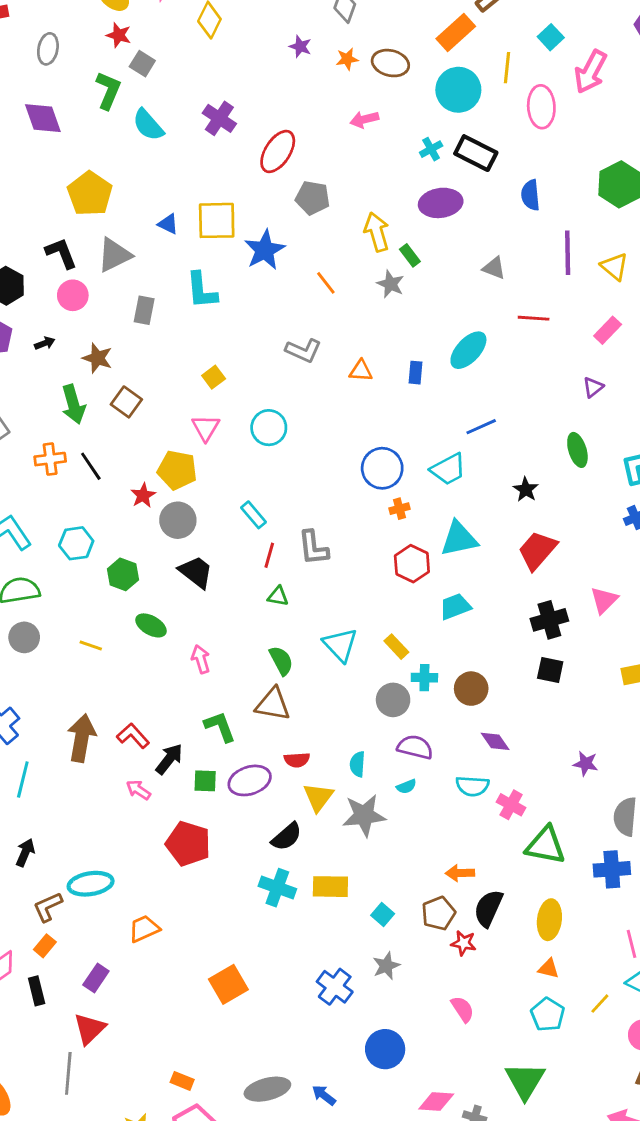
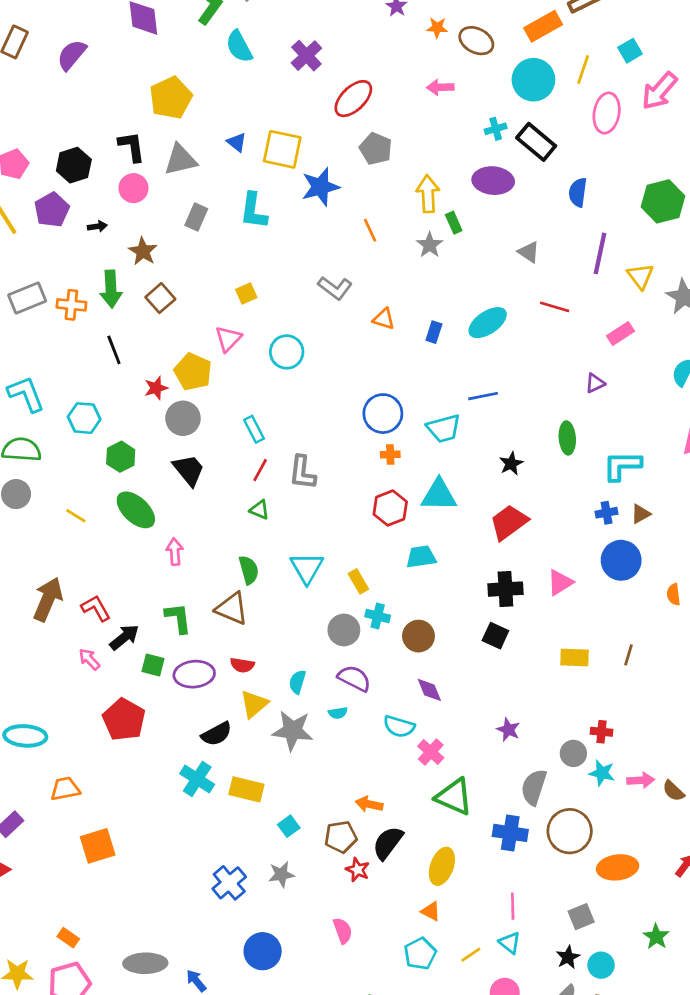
orange cross: (50, 459) -> (71, 305), moved
green ellipse: (151, 625) -> (136, 510), size x1.4
orange square: (228, 984) -> (98, 846), moved

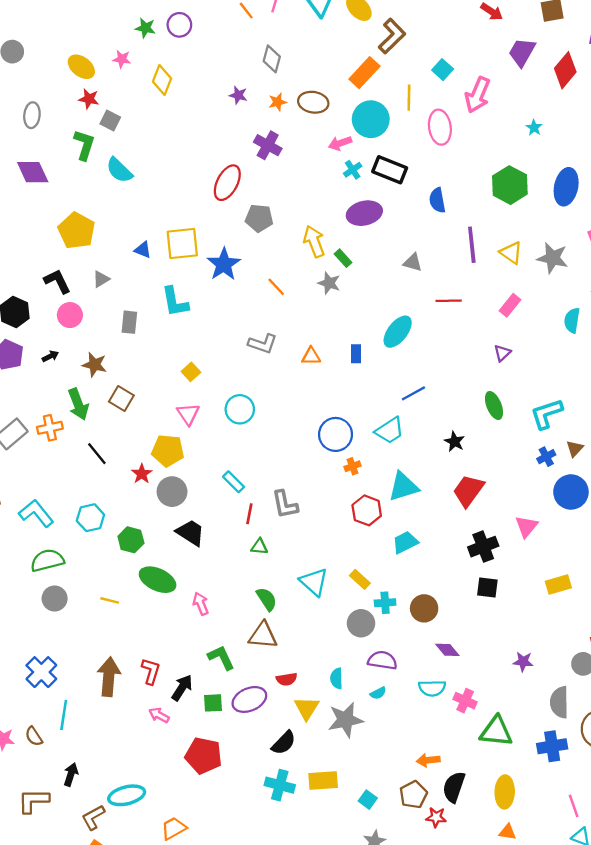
purple cross: (306, 56) -> (268, 145), moved
pink arrow: (440, 87) -> (340, 143), moved
gray triangle: (180, 160) -> (101, 279), size x0.6
red L-shape: (96, 608) -> (151, 671), turned 64

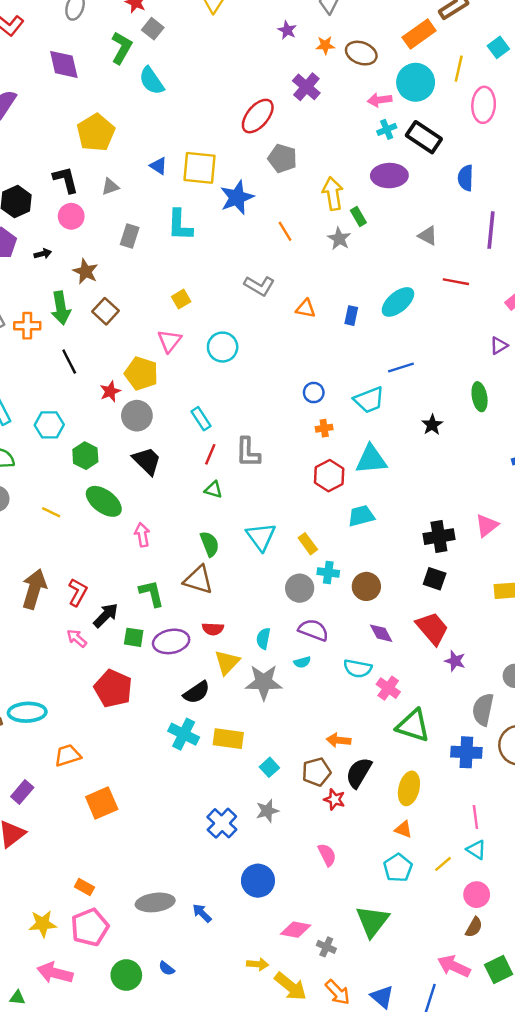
blue circle: (336, 434) -> (314, 393), size x0.6
red trapezoid: (468, 491) -> (432, 628), moved, turned 92

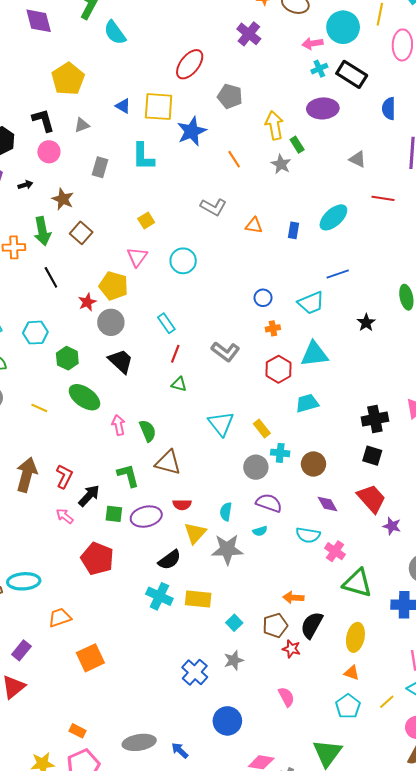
red ellipse: (258, 116) -> (190, 64), moved
gray L-shape: (248, 452) -> (225, 352), moved, turned -52
green semicircle: (210, 544) -> (148, 431), moved

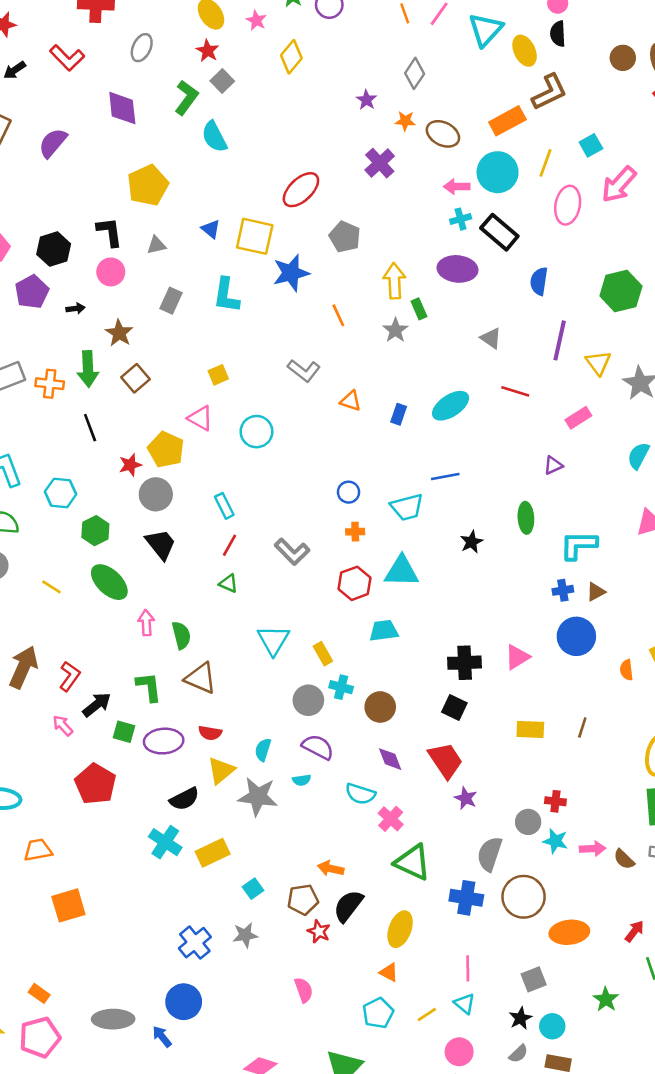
pink triangle: (137, 257) -> (200, 418), turned -45
yellow rectangle: (198, 599) -> (213, 853), turned -40
blue circle: (227, 721) -> (184, 1002), moved

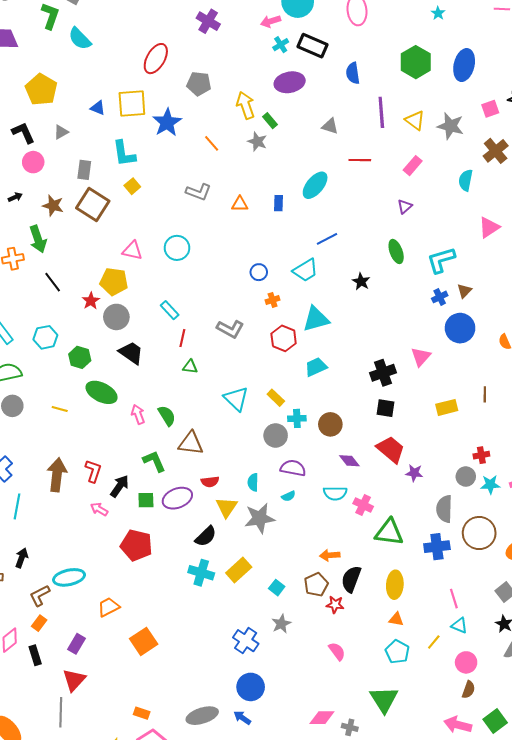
yellow square: (218, 375) -> (132, 186), moved
brown square: (135, 378) -> (93, 205), moved, size x1.5

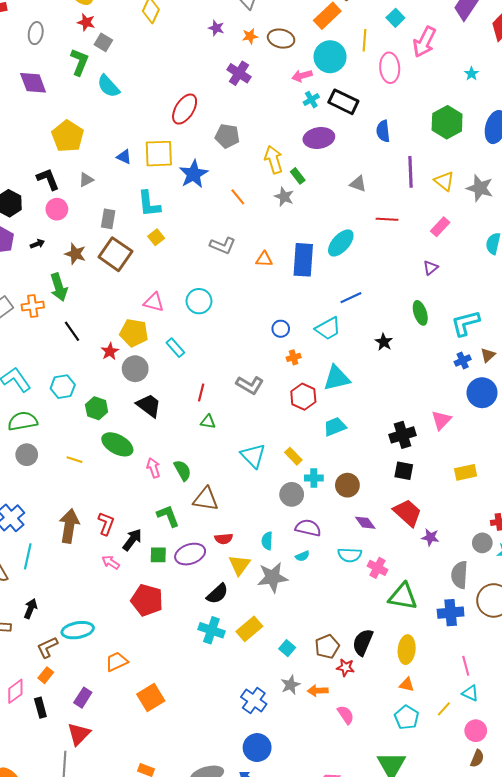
blue rectangle: (279, 203) -> (303, 260), size x2.0
cyan rectangle: (170, 310) -> (175, 348), moved
orange arrow: (330, 555) -> (318, 691), moved

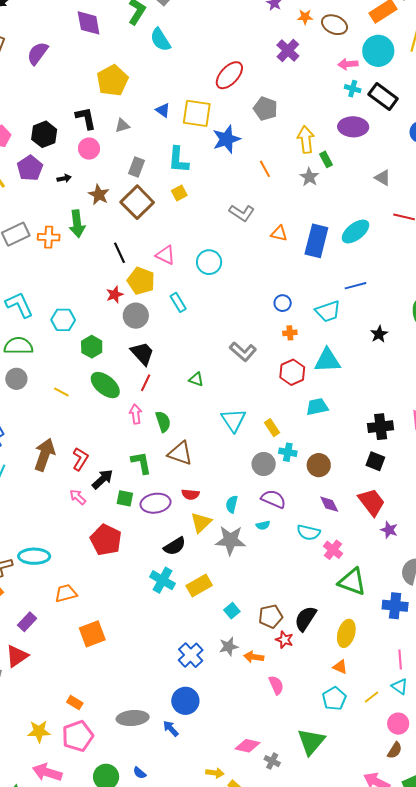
cyan cross: (311, 100) -> (353, 89), turned 35
black line: (72, 331) -> (119, 253), moved
red line: (201, 393) -> (146, 383), moved

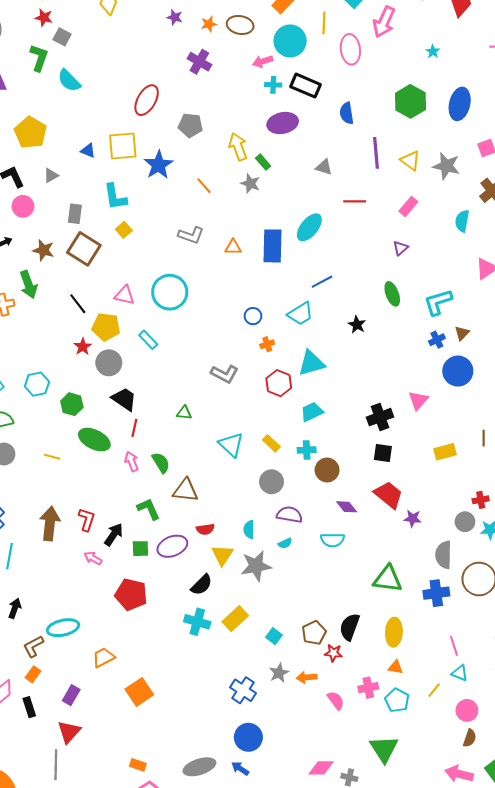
cyan circle: (209, 262) -> (170, 292), size x1.4
cyan cross: (288, 452) -> (307, 450), moved
pink cross: (333, 550) -> (368, 688), moved, turned -36

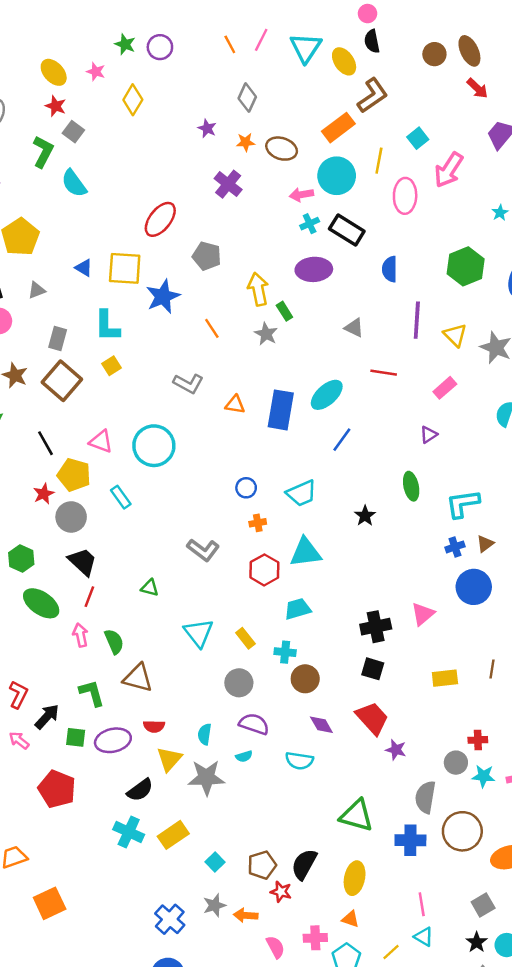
cyan cross: (273, 85) -> (310, 224), turned -35
blue line: (322, 282) -> (342, 440), moved, turned -35

